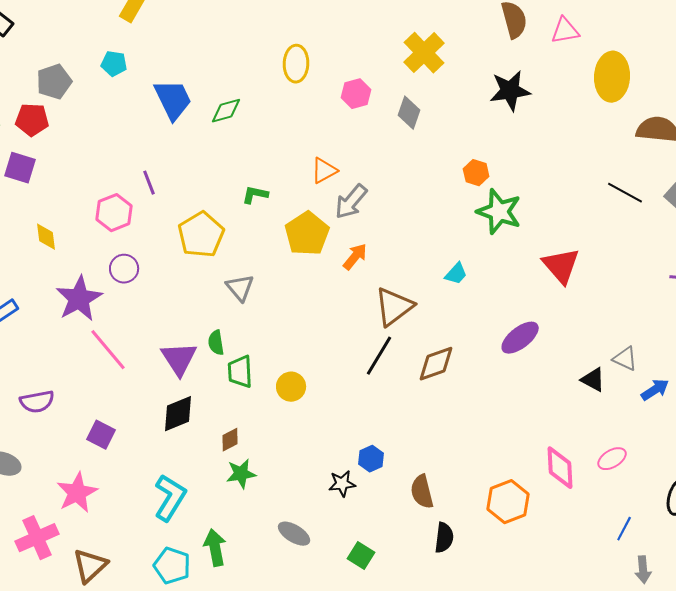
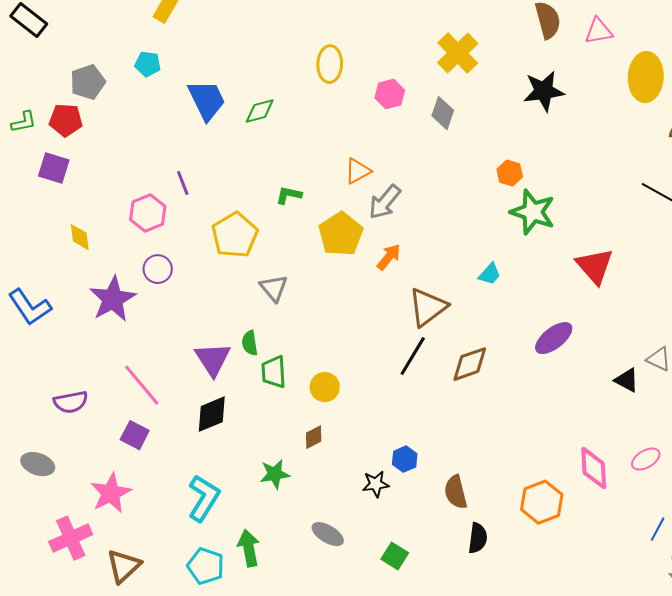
pink line: (108, 350) -> (142, 385), moved
brown diamond: (230, 440) -> (314, 437), moved

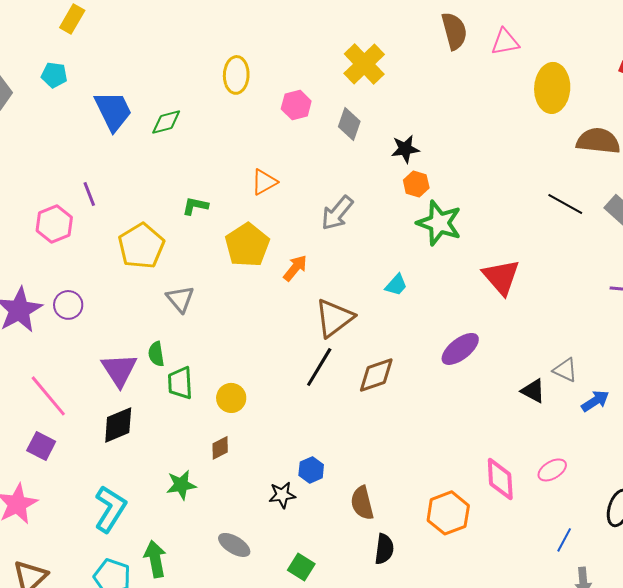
black star: (544, 91) -> (405, 149), moved, size x0.7
gray arrow: (385, 202) -> (337, 213), moved
purple circle: (158, 269) -> (68, 305), moved

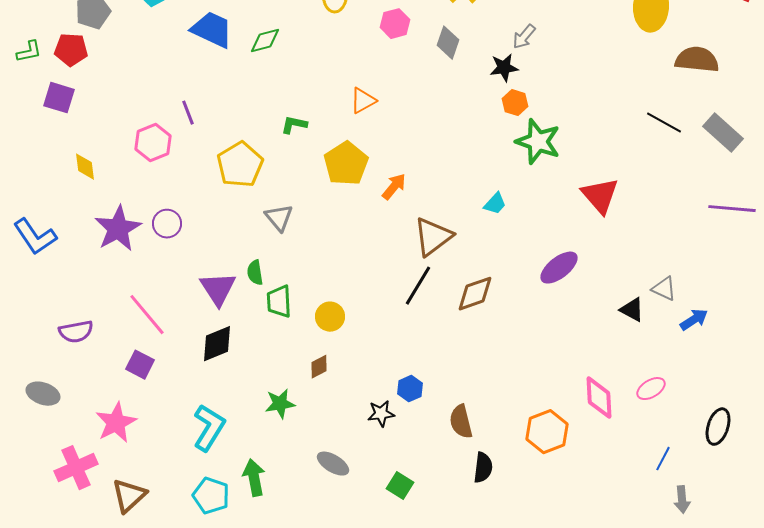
blue trapezoid: (113, 111) -> (212, 30), turned -39
gray arrow: (337, 213) -> (524, 37), moved, size x0.7

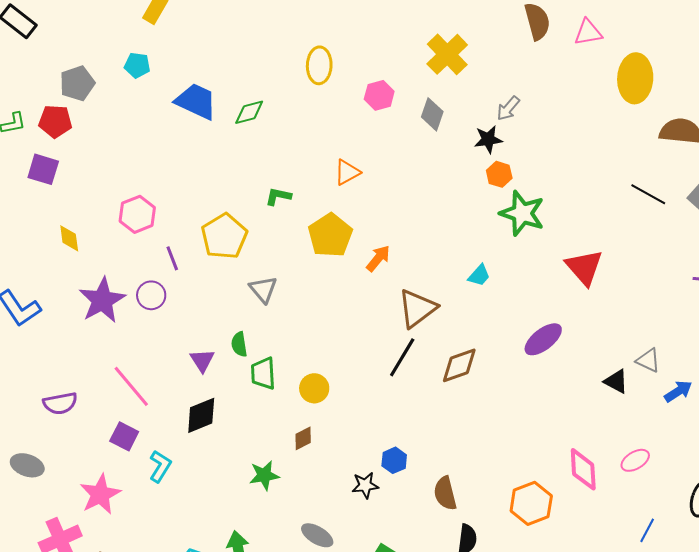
purple line: (188, 113) -> (172, 258), moved
purple triangle: (218, 289) -> (202, 360), size x0.7
cyan L-shape: (209, 428) -> (160, 466), moved, size x0.7

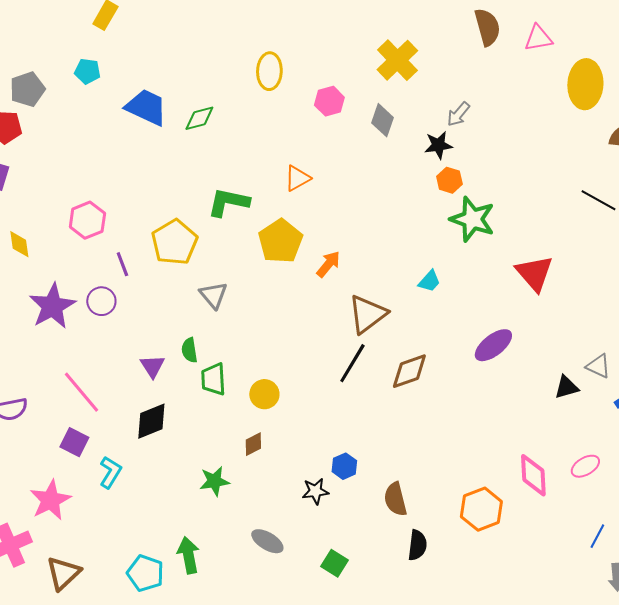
green L-shape: (278, 196) -> (228, 202), size x1.6
black triangle: (616, 381) -> (566, 387), turned -44

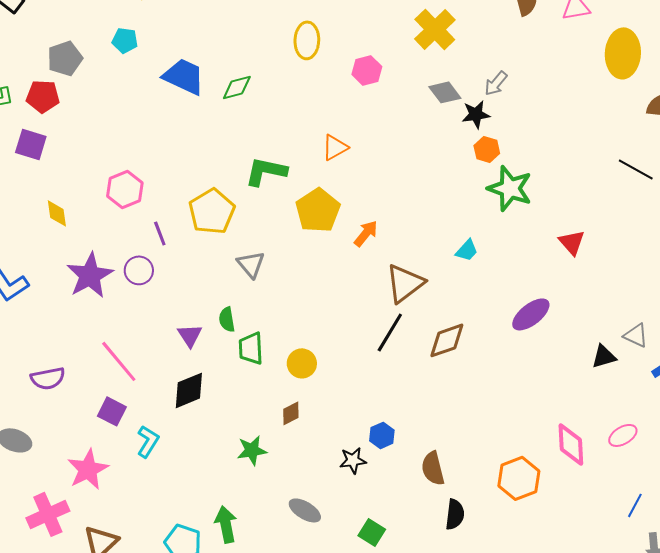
gray diamond: (382, 120) -> (445, 92), moved, turned -56
red triangle: (534, 273) -> (572, 242), size x0.7

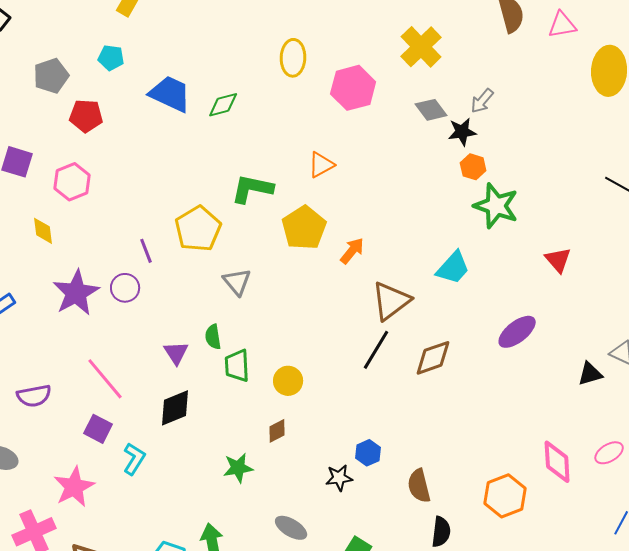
pink hexagon: (367, 70) -> (353, 88), size x1.5
red pentagon: (43, 96) -> (86, 116), moved
pink hexagon: (125, 189) -> (72, 182), moved
cyan trapezoid: (467, 250) -> (453, 268), size x1.5

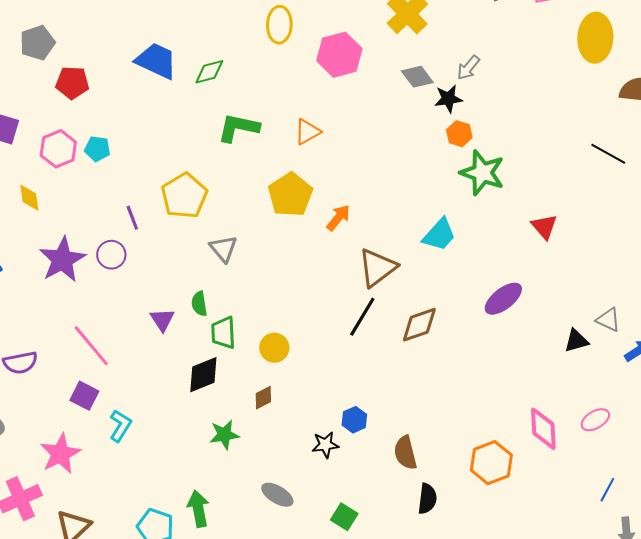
cyan pentagon: (111, 58) -> (97, 149), moved
green L-shape: (252, 189) -> (238, 128), moved
black diamond: (175, 408) -> (203, 375), moved

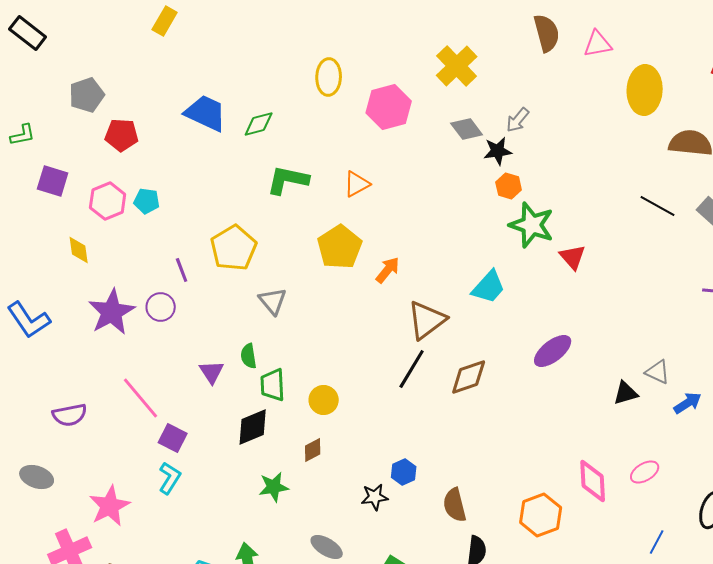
red triangle: (544, 227) -> (573, 257), moved
purple square: (84, 396) -> (173, 438), moved

